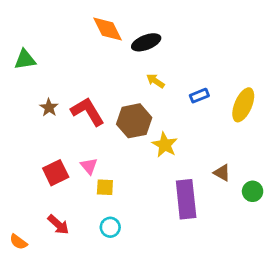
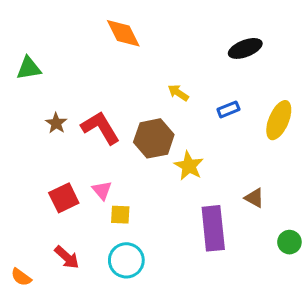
black ellipse: (146, 42) -> (245, 48), moved
green circle: (253, 191) -> (289, 242), moved
cyan circle: (110, 227) -> (126, 260), size x1.5

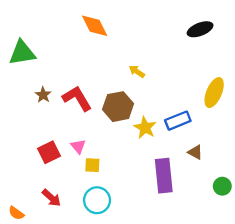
black ellipse: (245, 48) -> (200, 29), moved
green triangle: (29, 68) -> (22, 53), size x1.4
blue rectangle: (228, 109) -> (178, 121), moved, size x1.5

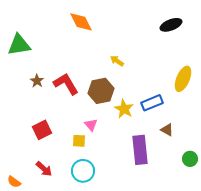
pink triangle: (78, 146) -> (91, 125), moved

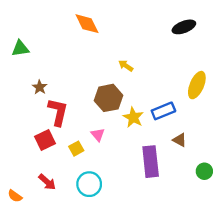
green triangle: (19, 45) -> (20, 48), size x0.7
red L-shape: (66, 84) -> (58, 112), moved, turned 44
yellow square: (79, 141) -> (76, 149), moved, turned -32

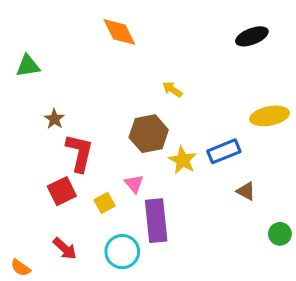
yellow ellipse: (197, 85) -> (270, 116), turned 56
purple rectangle: (151, 162) -> (156, 221), moved

